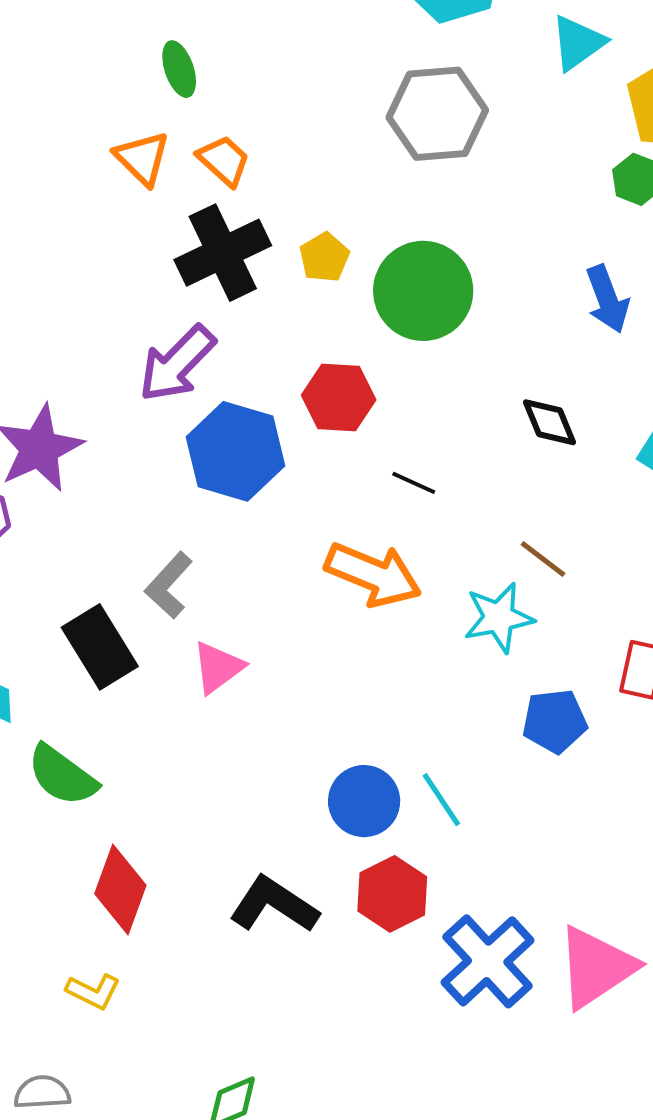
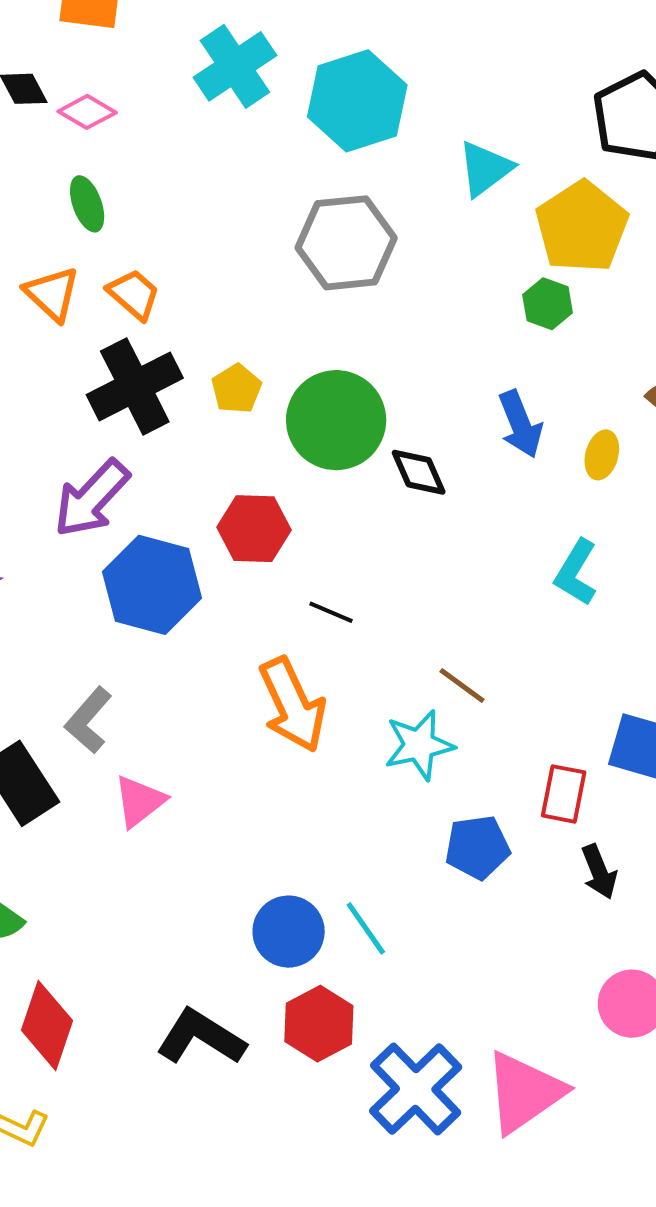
black diamond: (549, 422) -> (419, 472), moved
orange arrow: (373, 575) -> (293, 705), turned 44

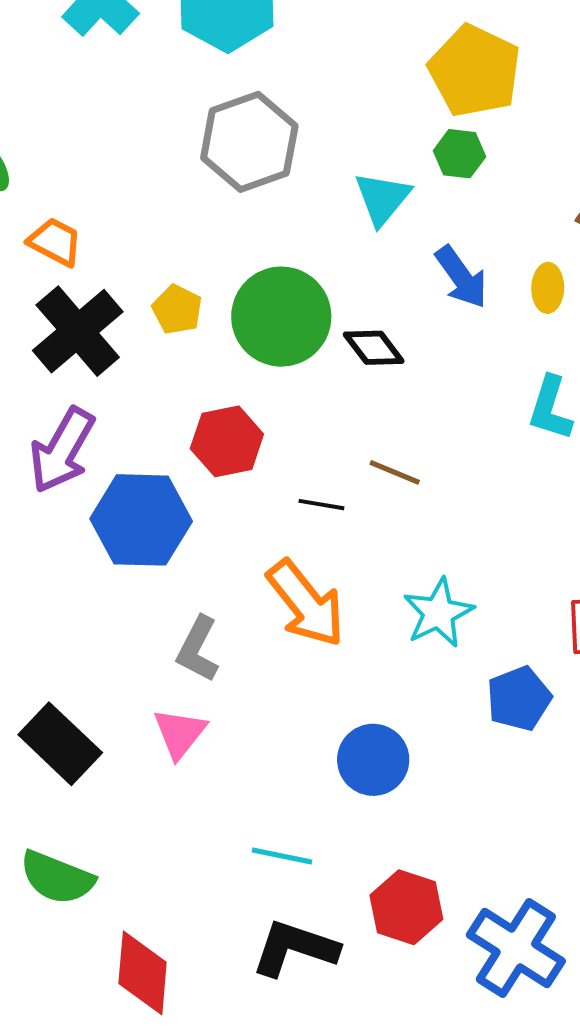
cyan triangle: (485, 169) -> (382, 198), moved
brown line: (462, 686) -> (395, 472), moved
gray L-shape: (88, 720) -> (198, 649), moved
cyan line: (366, 928) -> (282, 856), moved, turned -30
blue circle: (289, 932) -> (373, 760), moved

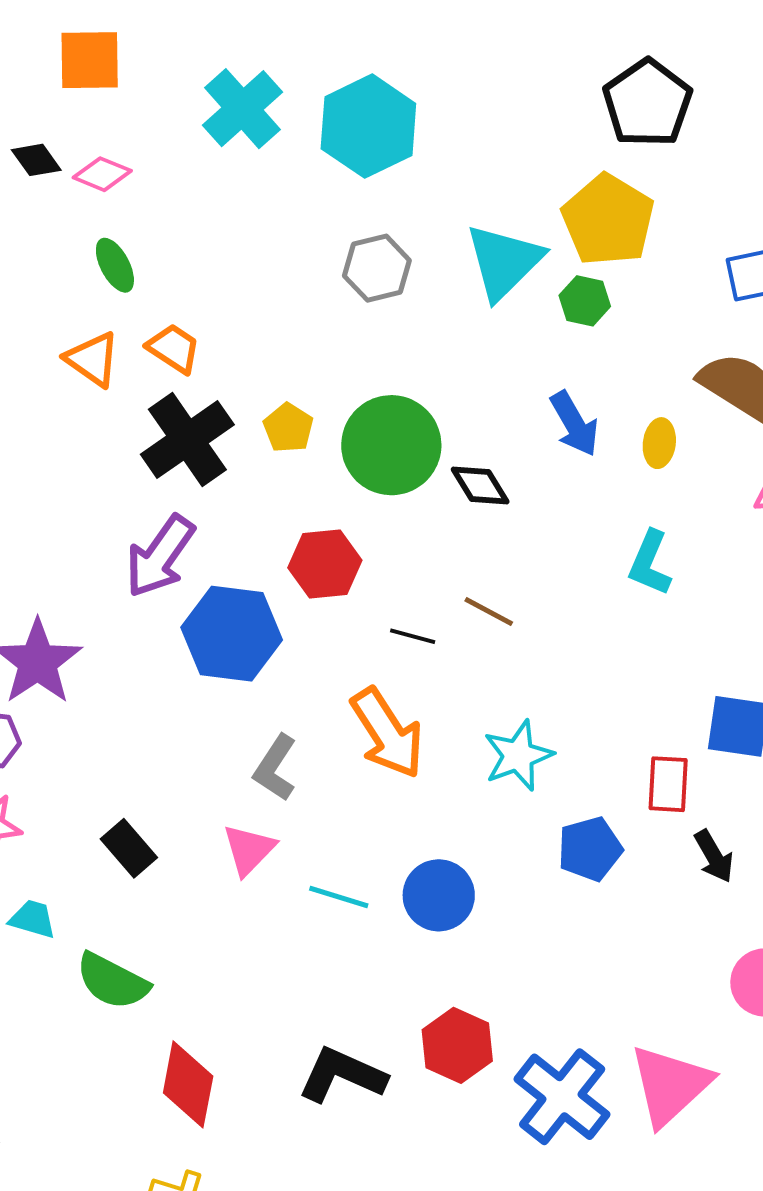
gray hexagon: (249, 142) -> (377, 268), size x0.7
cyan triangle: (382, 198) -> (504, 262), moved, size x1.4
black rectangle: (60, 744) -> (129, 848), size x0.7
cyan line: (282, 856) -> (339, 897), moved

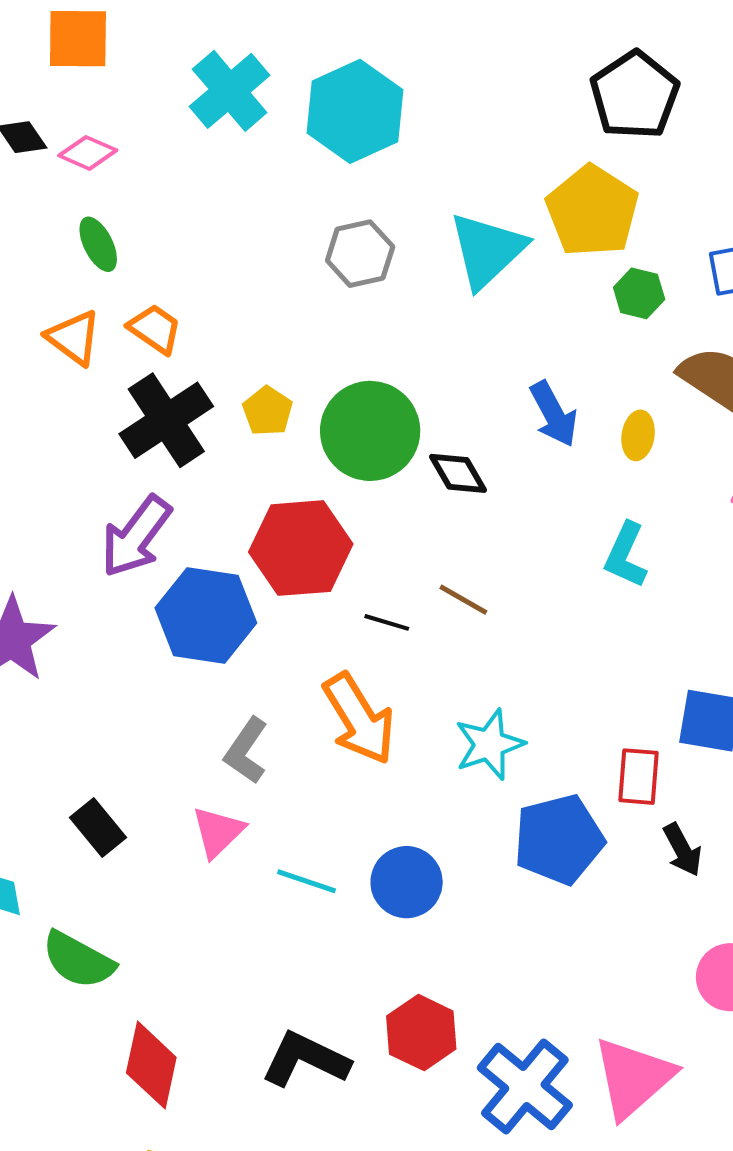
green hexagon: (585, 301) -> (639, 293), moved
red hexagon: (325, 564) -> (301, 548), size x1.4
blue pentagon: (590, 849) -> (559, 839), size x1.4

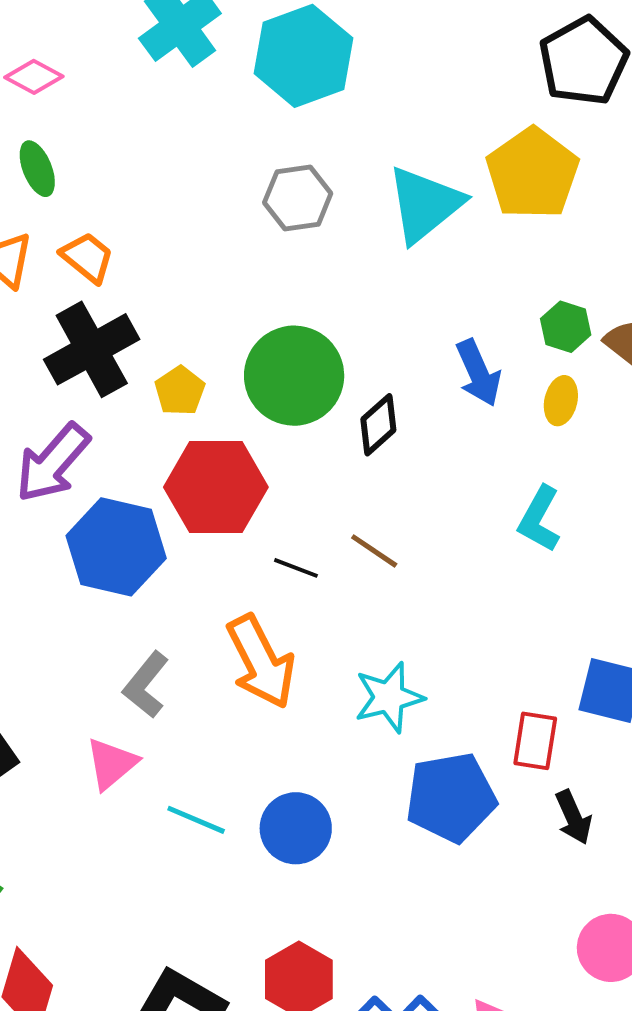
green hexagon: (639, 293) -> (566, 327), moved
yellow pentagon: (268, 411) -> (180, 391), moved
black diamond: (458, 473) -> (378, 425), turned 74

